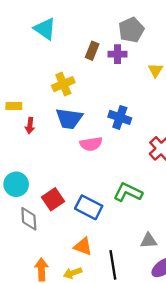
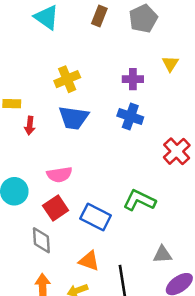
brown rectangle: (92, 51) -> (99, 16), moved
purple cross: (117, 54) -> (133, 79), moved
pink semicircle: (91, 144) -> (59, 175), moved
gray diamond: (29, 219) -> (41, 240), moved

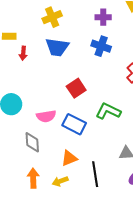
pink semicircle: (59, 175) -> (46, 116), moved
red square: (56, 208) -> (76, 88), moved
orange triangle: (89, 261) -> (69, 158), turned -42

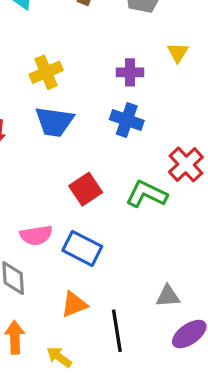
green L-shape: (108, 111) -> (146, 194), moved
yellow arrow: (60, 181) -> (59, 357), moved, turned 56

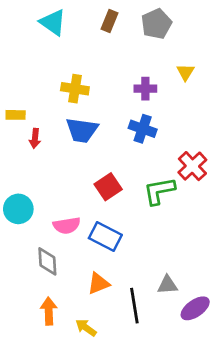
yellow cross: (46, 72) -> (75, 89), turned 32
green L-shape: (146, 194) -> (159, 191), turned -36
gray triangle: (168, 296) -> (168, 285), moved

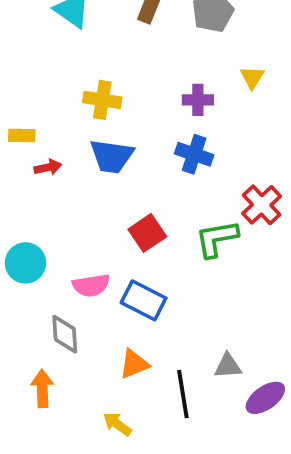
red arrow: (35, 138) -> (48, 167), turned -108
orange arrow: (49, 311) -> (42, 388), moved

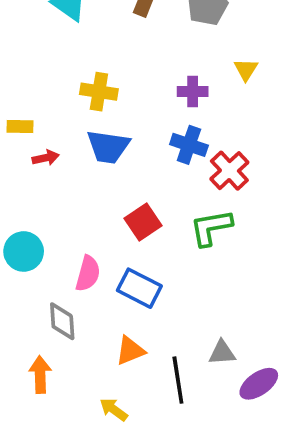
red cross: (262, 205) -> (229, 171), moved
pink semicircle: (91, 285) -> (88, 274), turned -66

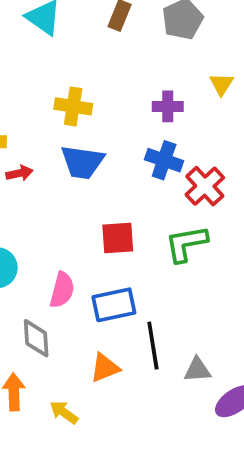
red square: (143, 222) -> (118, 238), turned 30
blue rectangle: (139, 288) -> (114, 305), turned -39
black line: (178, 380) -> (153, 346), moved
yellow arrow: (114, 409) -> (64, 412), moved

